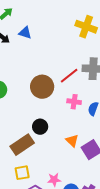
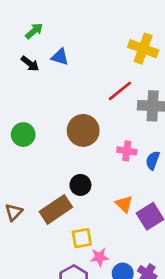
red line: (69, 76) -> (120, 91), moved
yellow square: (22, 173) -> (82, 238), moved

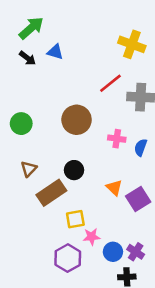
green arrow: (34, 31) -> (31, 28), size x1.5
brown triangle: (14, 212) -> (29, 169), moved

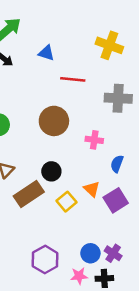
blue triangle: (55, 52) -> (46, 53), moved
red line: (110, 83) -> (73, 79), moved, turned 45
blue semicircle: (141, 147) -> (117, 164), moved
yellow square: (75, 219) -> (67, 202), moved, turned -30
pink star: (92, 237) -> (79, 276), moved

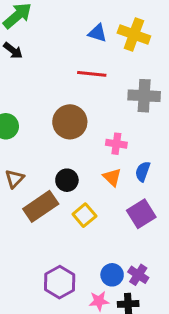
blue triangle: (46, 53) -> (98, 33), moved
orange triangle: (92, 189) -> (112, 177), moved

